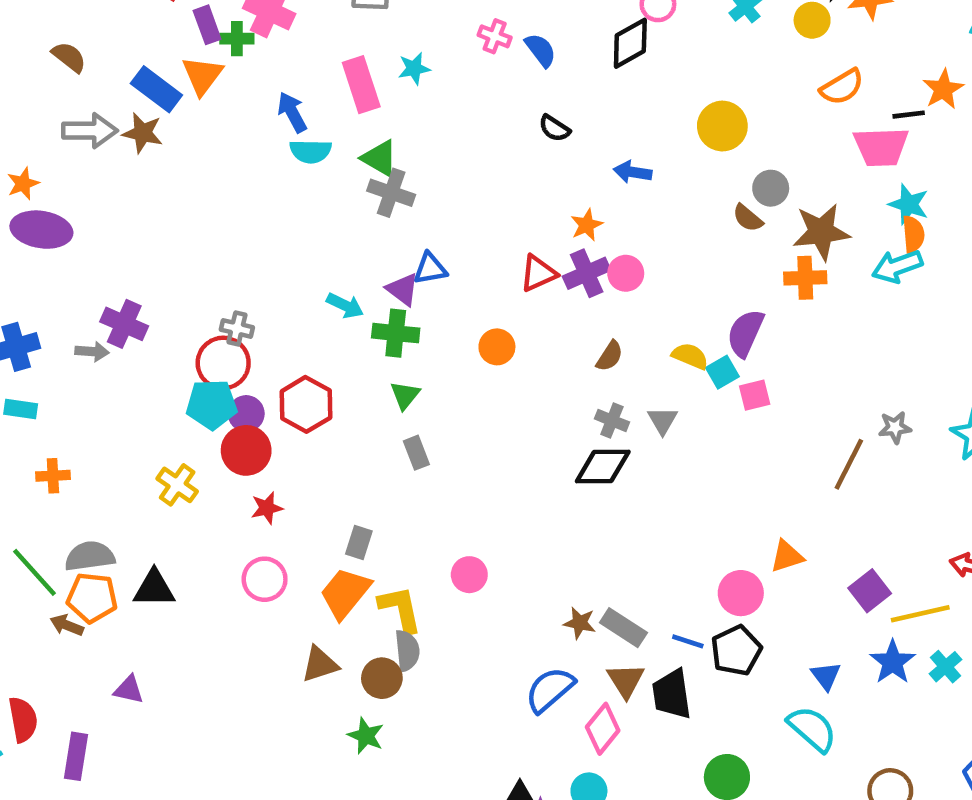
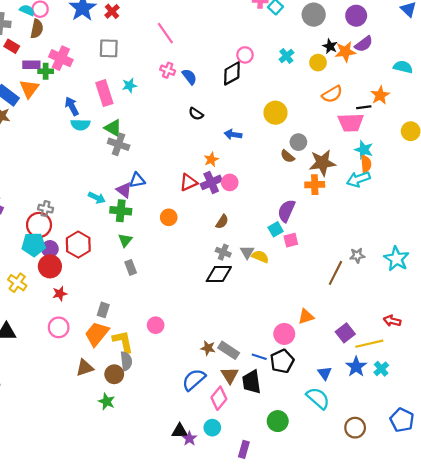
purple rectangle: (207, 25) -> (31, 65), turned -70
yellow semicircle: (690, 356) -> (260, 257), moved

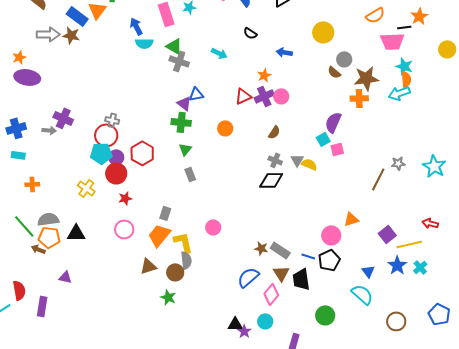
cyan arrow: (97, 198) -> (219, 53), moved

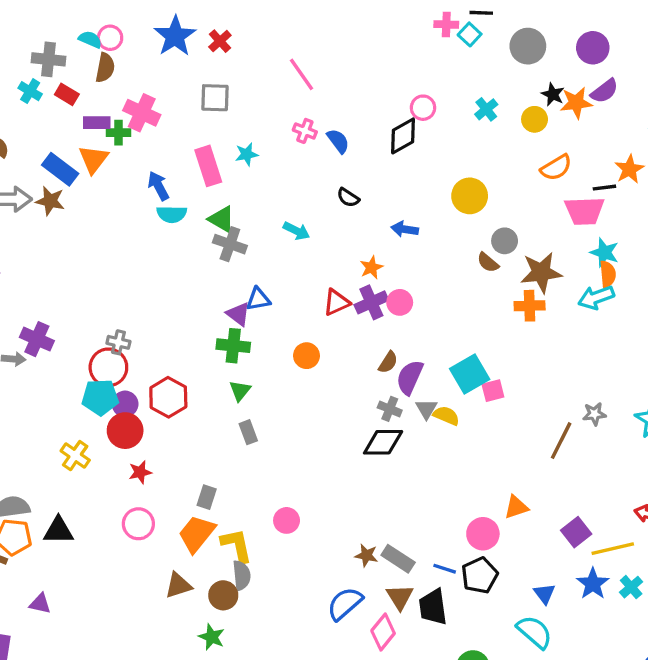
purple semicircle: (333, 122) -> (410, 377), moved
cyan square: (323, 139) -> (470, 374), size x1.6

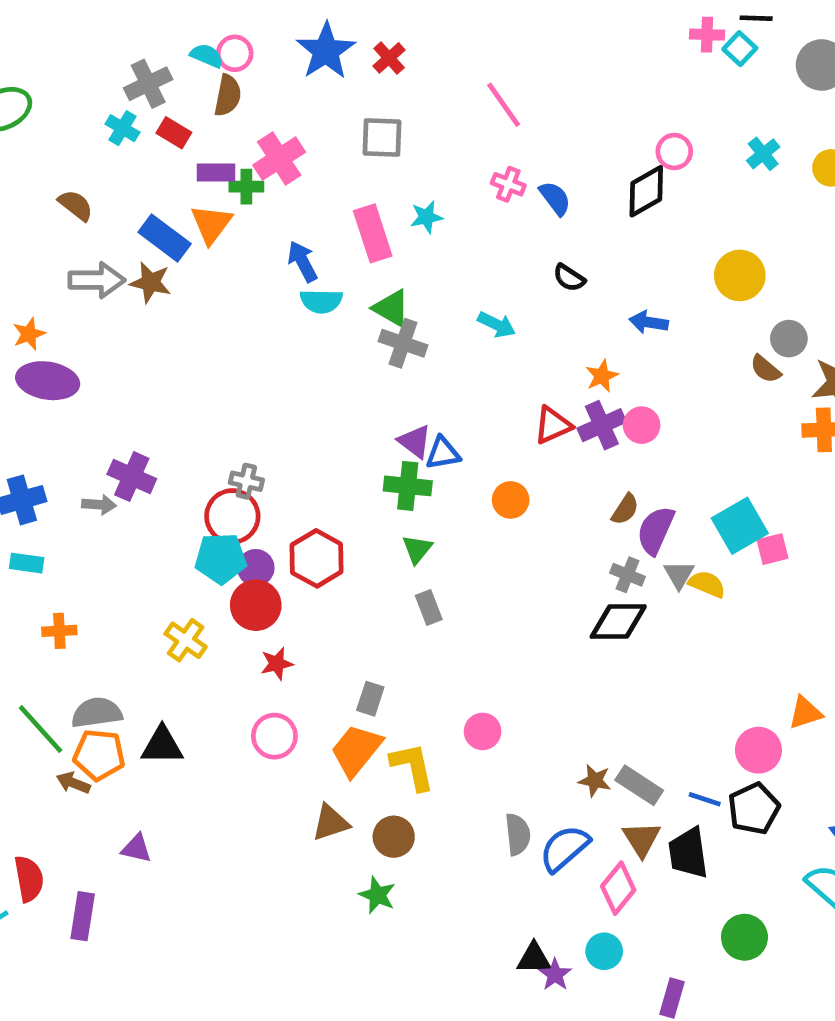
gray cross: (49, 59) -> (148, 84), turned -32
pink cross: (142, 113) -> (279, 159), turned 32
blue triangle: (258, 299) -> (443, 453), moved
gray semicircle: (242, 575) -> (518, 834), moved

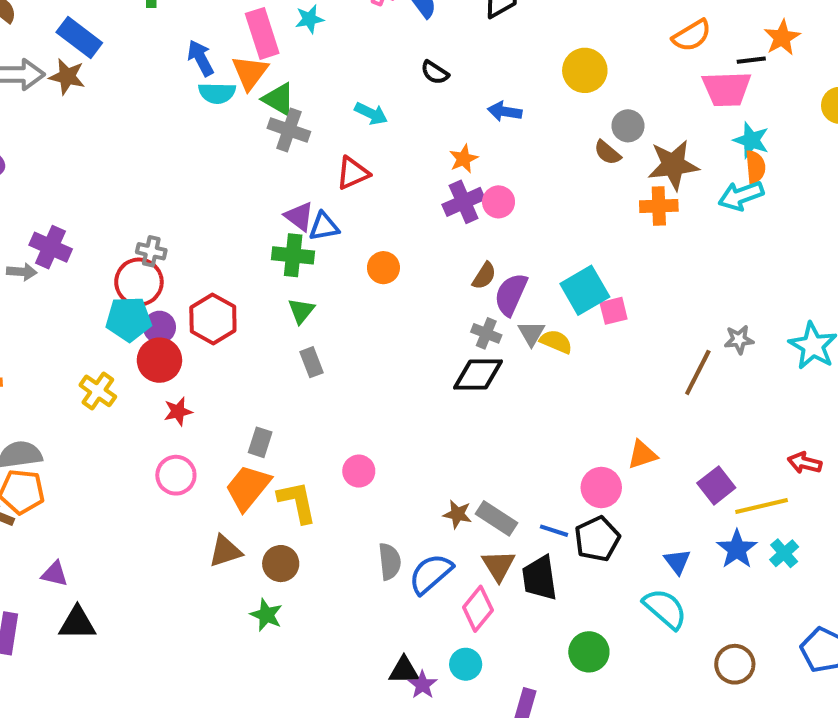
orange triangle: (211, 224) -> (250, 72), moved
red triangle: (553, 425) -> (353, 173), moved
black triangle: (162, 745) -> (77, 623), moved

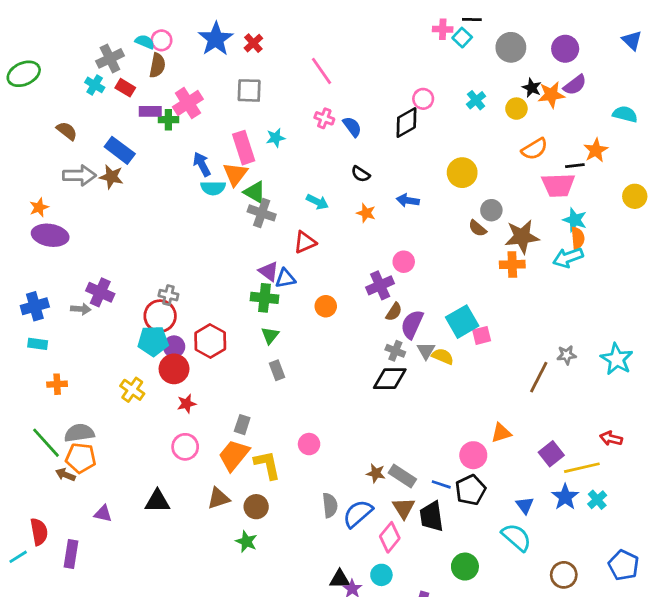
orange star: (464, 159) -> (366, 213), moved, turned -30
purple cross: (464, 202) -> (380, 285), moved
black triangle: (77, 623) -> (157, 501), moved

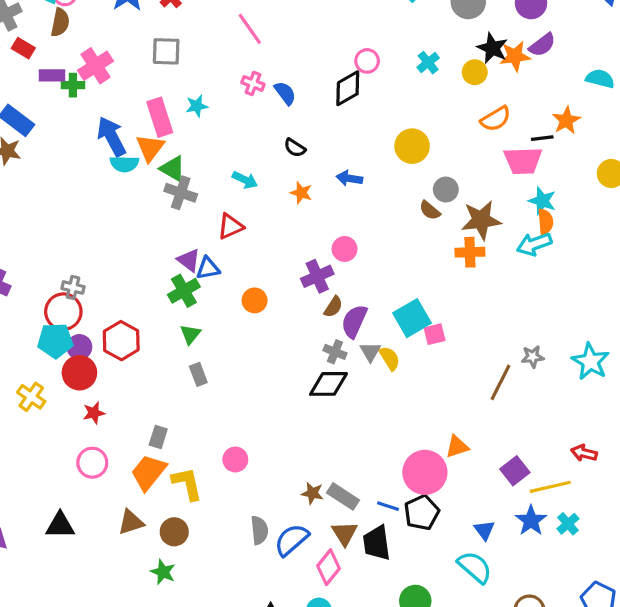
black star: (532, 88) -> (492, 48), size x1.4
blue arrow: (202, 164) -> (112, 136), size x1.4
green cross: (264, 298) -> (184, 291), turned -36
yellow semicircle: (443, 356) -> (390, 358), turned 35
pink circle: (473, 455) -> (425, 472), size x1.4

